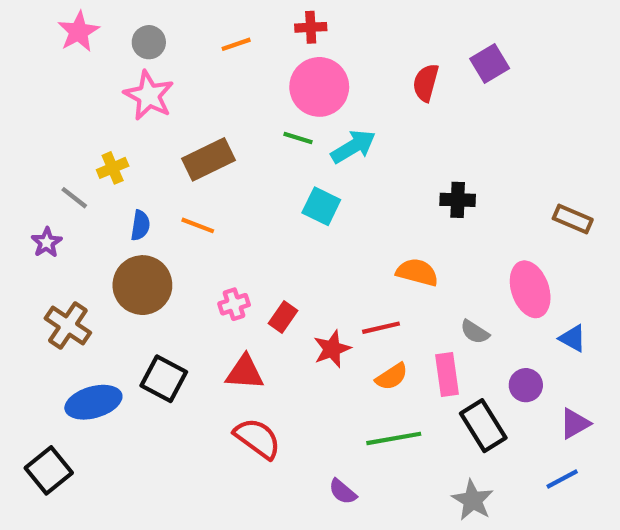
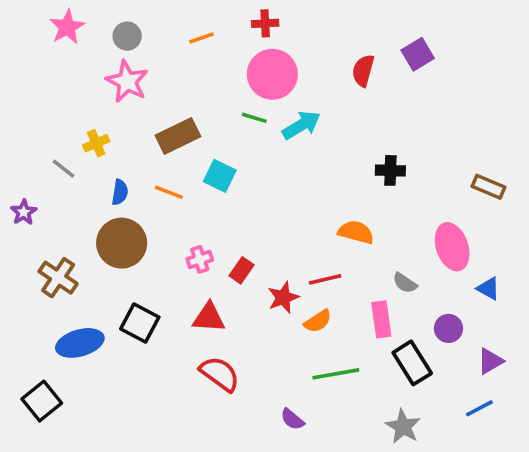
cyan square: (321, 206) -> (220, 176), moved
purple star: (47, 242) -> (24, 212), moved
orange semicircle: (392, 377) -> (318, 321), moved

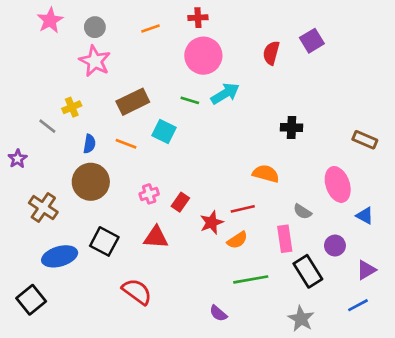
green line: (254, 118) -> (190, 100), moved
red semicircle: (220, 374) -> (137, 292), moved

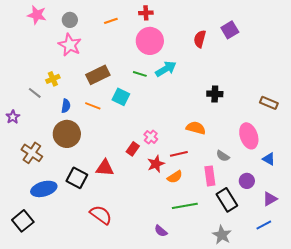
pink star: (50, 20) -> (37, 15), turned -30
pink cross: (149, 194) -> (151, 137), moved, turned -32
red triangle: (156, 237) -> (105, 168), moved

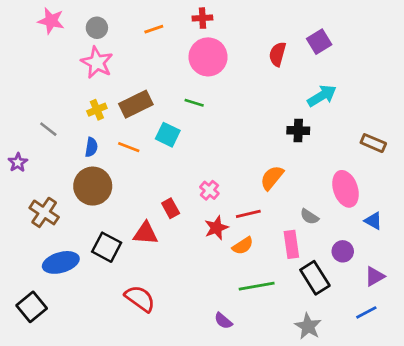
cyan arrow: (166, 69) -> (322, 96), moved
yellow cross: (53, 79) -> (97, 110), moved
orange semicircle: (196, 128) -> (272, 178), turned -66
red rectangle: (133, 149) -> (171, 208), moved, turned -64

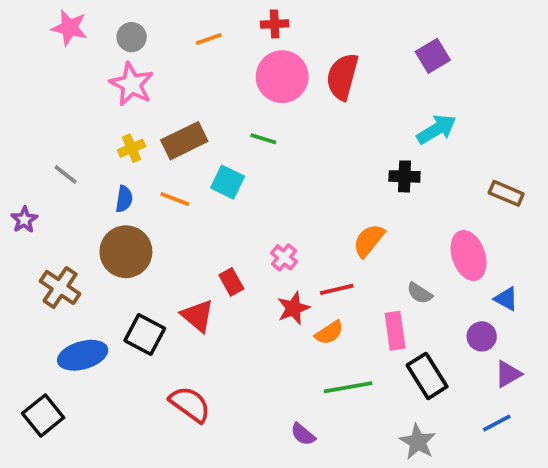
red semicircle: (277, 54) -> (342, 77), moved, size x1.4
red triangle: (146, 233) -> (197, 316), turned 36
purple circle: (343, 251) -> (482, 336), moved

